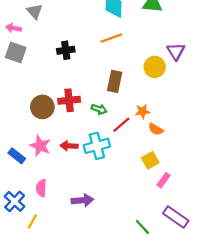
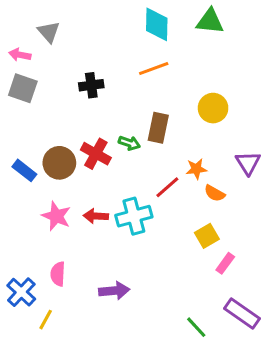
purple triangle: (176, 51) -> (248, 163), moved
red cross: (69, 100) -> (96, 154), turned 35
green arrow: (99, 109) -> (129, 143), moved
blue rectangle: (17, 156) -> (24, 170), moved

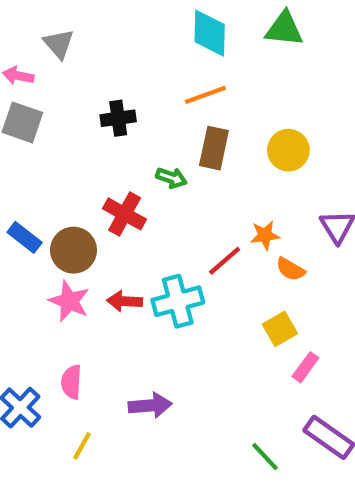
brown rectangle: (158, 128) -> (214, 148), moved
green arrow: (129, 143) -> (171, 178), moved
brown circle: (59, 163) -> (74, 250), moved
yellow line: (46, 320) -> (82, 446), moved

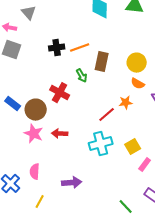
orange line: (205, 95) -> (80, 48), moved
green arrow: (171, 178) -> (82, 76), turned 40
orange semicircle: (291, 269) -> (138, 84), moved
cyan cross: (178, 301) -> (101, 144), moved

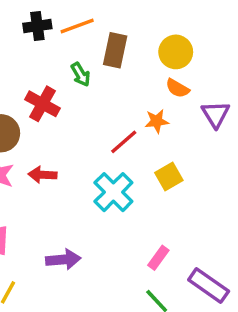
cyan cross: (101, 144) -> (113, 192), turned -30
yellow square: (133, 147) -> (169, 176), moved
pink rectangle: (145, 165) -> (158, 258), moved

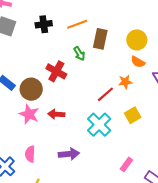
black cross: (37, 26) -> (44, 24), moved
purple arrow: (63, 260) -> (69, 154), moved

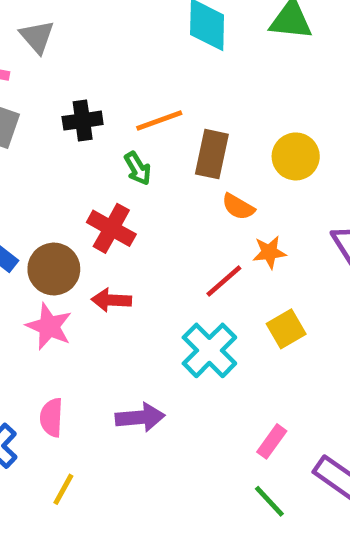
green arrow: (79, 54) -> (138, 168), moved
orange semicircle: (138, 62) -> (238, 207), moved
red arrow: (56, 114) -> (111, 300), moved

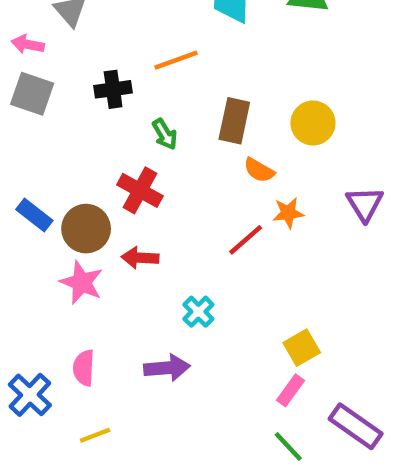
orange line: (159, 121) -> (176, 60), moved
yellow square: (286, 329) -> (302, 348), moved
cyan cross: (209, 350) -> (198, 312), moved, size x0.6
yellow line: (63, 489) -> (95, 435), turned 40

